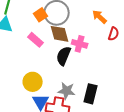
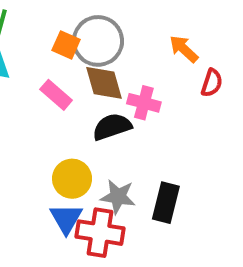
orange square: (41, 15) -> (66, 45), turned -32
black semicircle: (64, 56) -> (112, 127), turned 48
yellow circle: (33, 82) -> (72, 179), moved

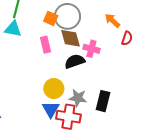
pink rectangle: (56, 95) -> (45, 45), turned 35

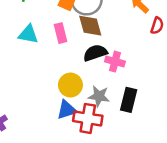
cyan triangle: (13, 29) -> (28, 34), moved
pink cross: (91, 49) -> (115, 62), moved
blue triangle: (51, 109) -> (67, 110), turned 42

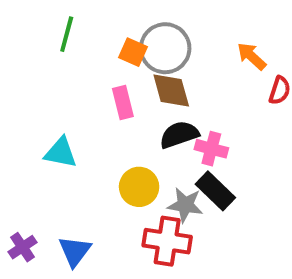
cyan triangle: (28, 34) -> (61, 153), moved
black rectangle: (129, 100) -> (215, 191), moved, turned -60
blue triangle: (67, 110) -> (75, 251), moved, turned -35

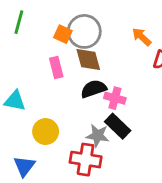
yellow circle: (139, 187) -> (46, 132), moved

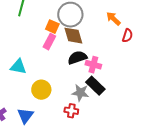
orange square: (63, 34) -> (52, 27), moved
pink rectangle: (56, 67) -> (49, 42), turned 42
red cross: (86, 160) -> (71, 111), size x0.6

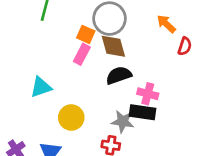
pink cross: (93, 65) -> (148, 94), moved
cyan triangle: (18, 67) -> (41, 87), turned -30
black rectangle: (95, 86) -> (142, 112), turned -36

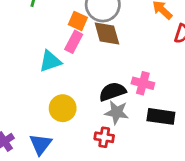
black semicircle: (119, 75) -> (112, 92), moved
cyan triangle: (41, 87) -> (50, 61), moved
black rectangle: (142, 112) -> (161, 116), moved

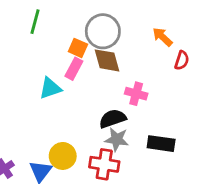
pink cross: (143, 83) -> (136, 94), moved
yellow circle: (63, 108) -> (63, 156), moved
red cross: (104, 137) -> (104, 164), size x1.5

